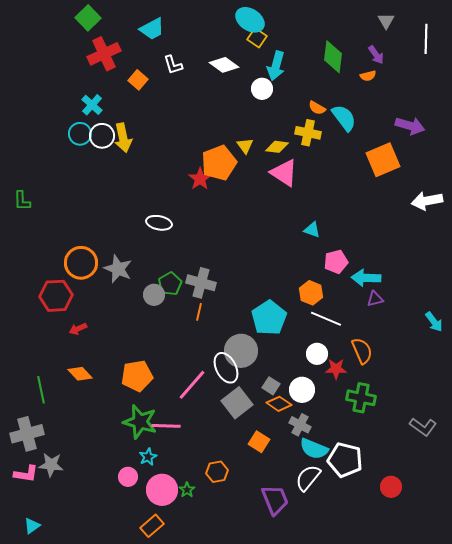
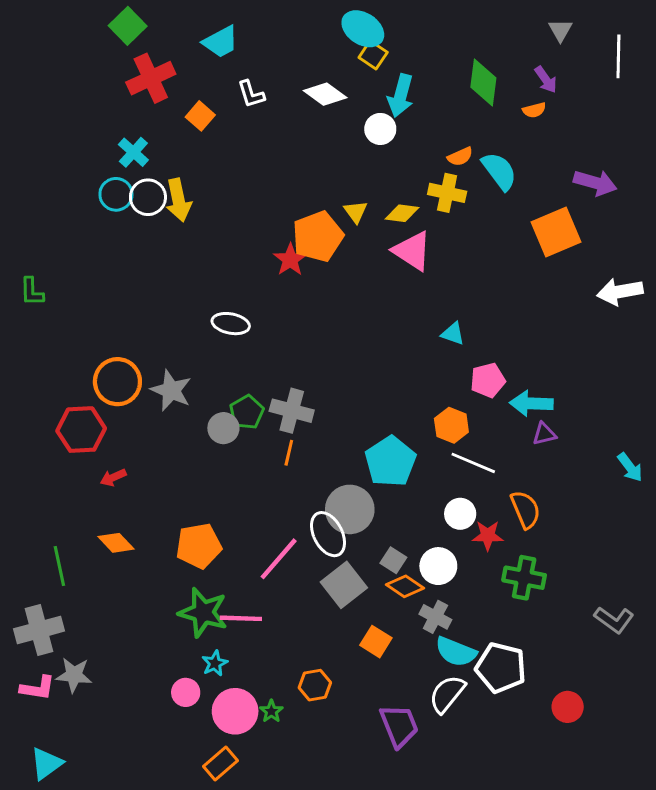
orange semicircle: (317, 108) -> (460, 157), turned -54
cyan triangle: (32, 526) -> (46, 764), size x1.4

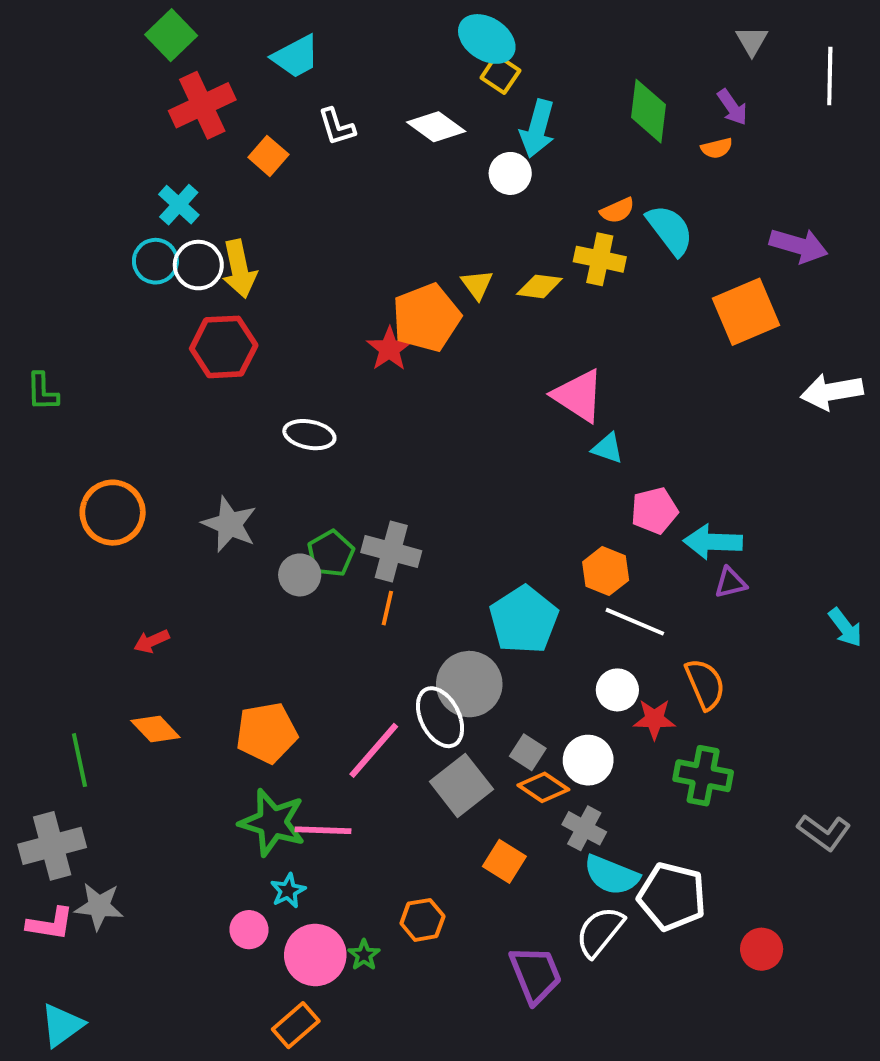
pink triangle: (412, 251) -> (578, 396), moved
orange circle: (117, 382) -> (113, 513), moved
red hexagon: (81, 430) -> (224, 347), moved

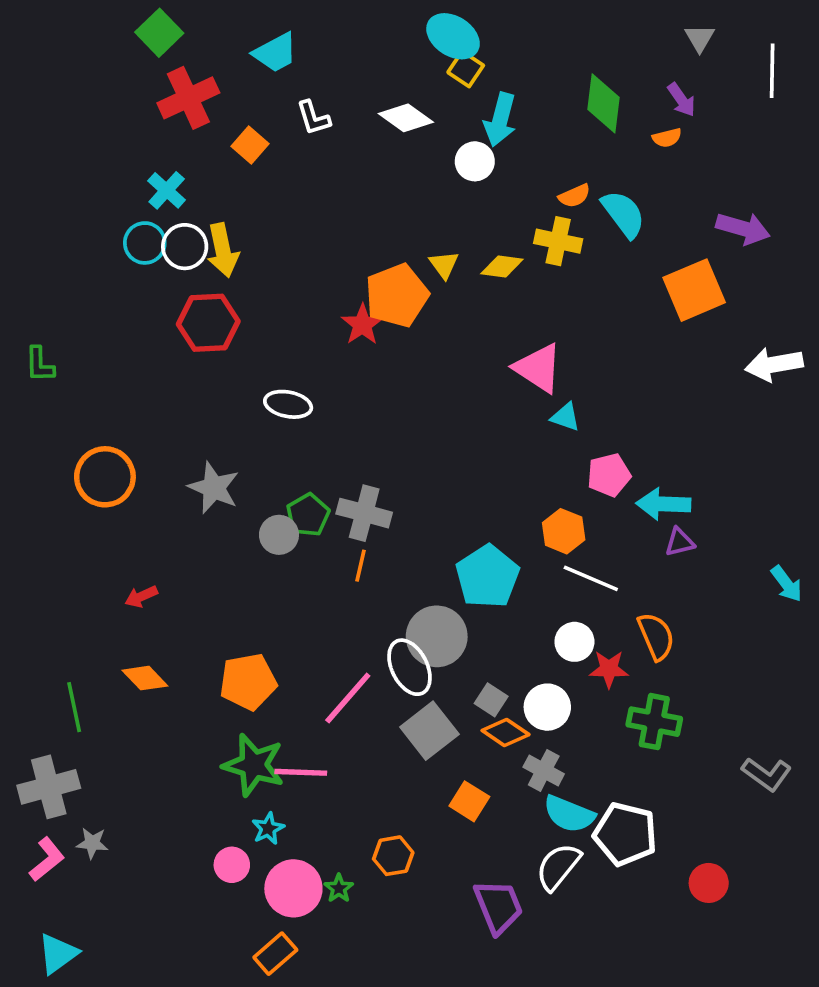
gray star: (99, 906) -> (92, 843), size x0.7
pink L-shape: (50, 924) -> (47, 859), turned -48

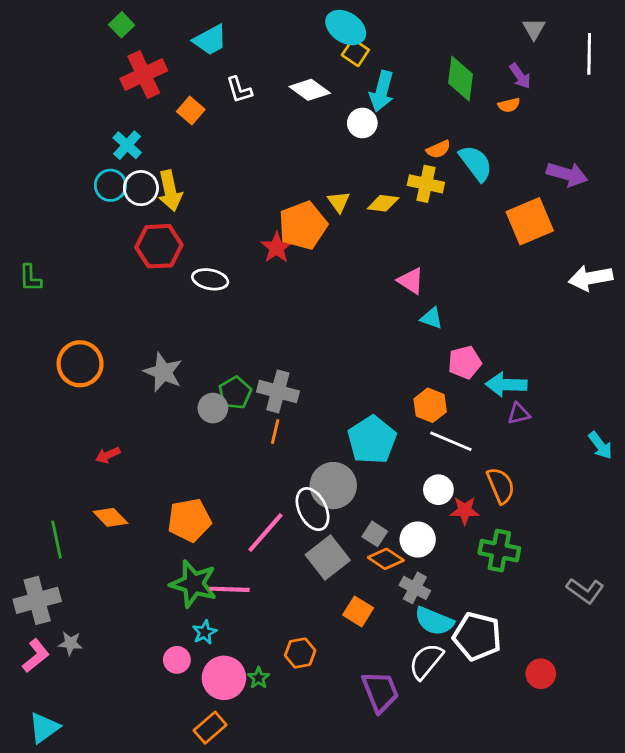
green square: (159, 33) -> (122, 25), size x0.7
pink triangle: (538, 368) -> (411, 281), size x0.7
white ellipse: (288, 404) -> (210, 279), moved

